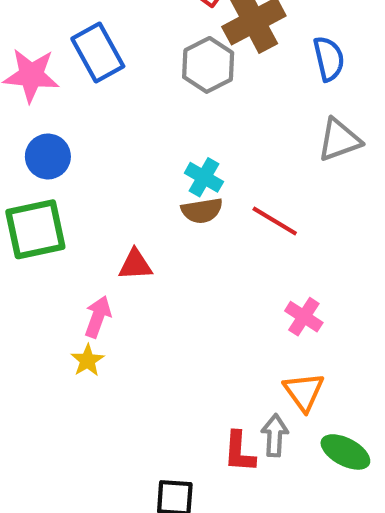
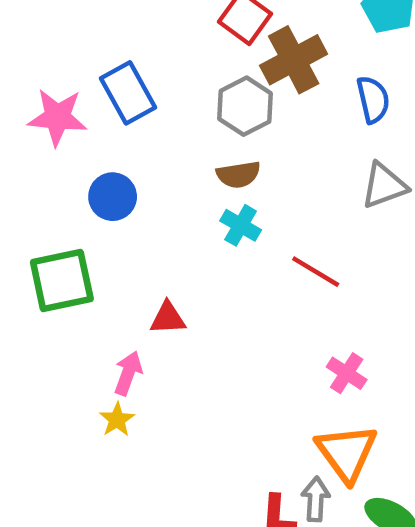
blue circle: (48, 156) -> (113, 197), moved
brown semicircle: (202, 211) -> (238, 175), moved
orange triangle: (304, 392) -> (347, 453), size x1.4

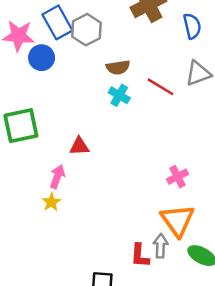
gray hexagon: (245, 106) -> (86, 30), moved
blue circle: (113, 197) -> (42, 58), moved
red line: (316, 272) -> (161, 87), moved
pink cross: (347, 373) -> (178, 177), turned 30

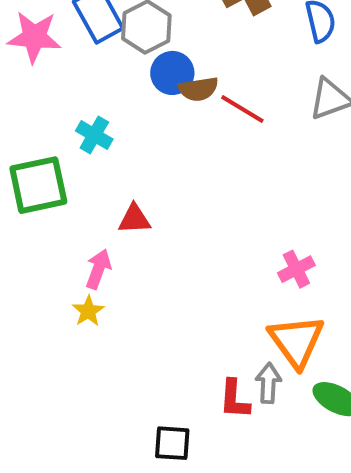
blue circle: (42, 58) -> (172, 73), moved
red line: (161, 87) -> (242, 109), moved
cyan cross: (119, 95) -> (94, 135), moved

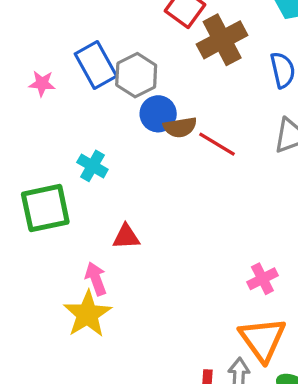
pink star: (34, 37) -> (42, 84), size x0.6
pink arrow: (98, 269) -> (96, 279), turned -40
yellow star: (88, 311) -> (87, 314), size x1.8

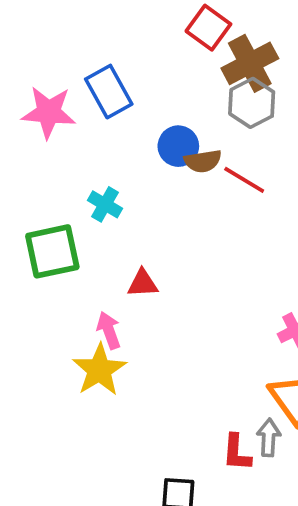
gray hexagon: (136, 75) -> (252, 103), moved
pink star: (42, 84) -> (49, 112), size x1.8

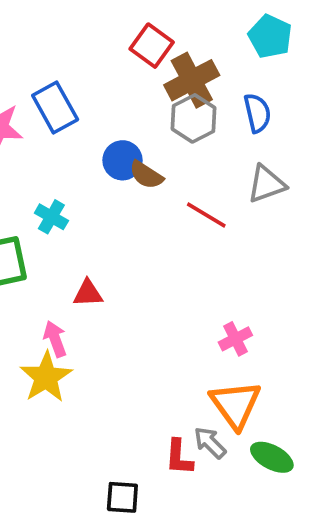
brown semicircle: (203, 161) -> (146, 175), turned 42
red line: (244, 180) -> (206, 215), moved
gray arrow: (269, 438) -> (210, 443), turned -48

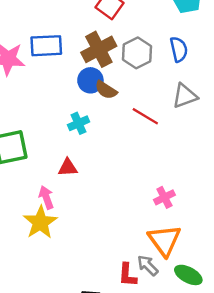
brown cross: (192, 80) -> (99, 49), moved
blue rectangle: (55, 107) -> (46, 46), turned -64
cyan cross: (51, 217) -> (78, 123), moved, turned 36

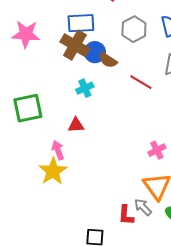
blue rectangle: (46, 46) -> (81, 23), moved
brown cross: (99, 49) -> (75, 45), moved, turned -32

